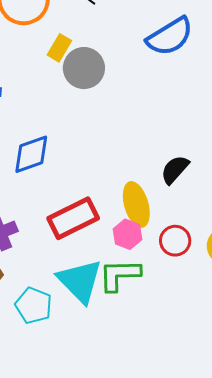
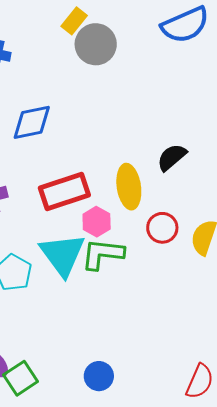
pink hexagon: (128, 234) -> (97, 222), moved

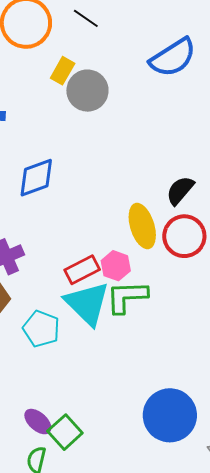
red rectangle: (64, 192) -> (82, 270), moved, size x0.7
red circle: (162, 228) -> (184, 236), moved, size x1.4
blue circle: (99, 376) -> (170, 415), moved, size x1.8

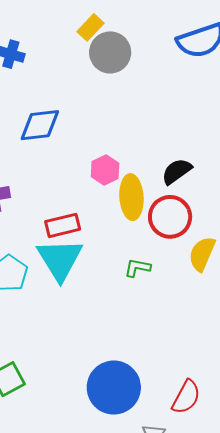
pink hexagon: (116, 266) -> (105, 170), moved
green L-shape: (127, 297) -> (137, 268), moved, size x0.6

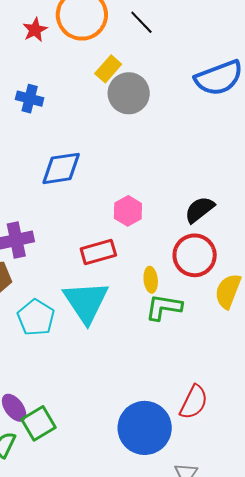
yellow ellipse: (131, 197) -> (151, 280), moved, size x0.6
red rectangle: (63, 225) -> (98, 252), moved
green L-shape: (137, 268) -> (164, 307), size x1.4
red semicircle: (186, 397) -> (194, 402), moved

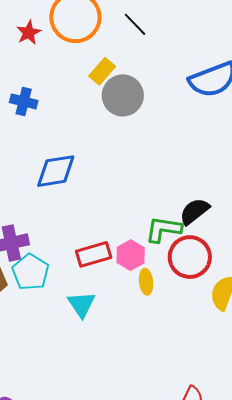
pink hexagon: (128, 211) -> (131, 255), moved
cyan triangle: (86, 302) -> (81, 304), size x0.6
green L-shape: (164, 307) -> (163, 229), moved
cyan pentagon: (36, 318) -> (30, 272), moved

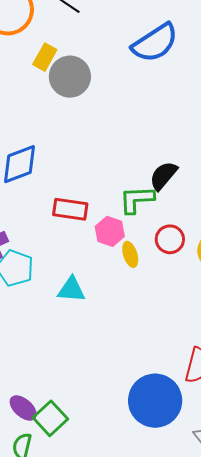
red rectangle: (94, 254) -> (70, 209), moved, turned 36
red circle: (190, 257) -> (170, 239), moved, size x0.7
cyan triangle: (81, 304) -> (71, 290), turned -40

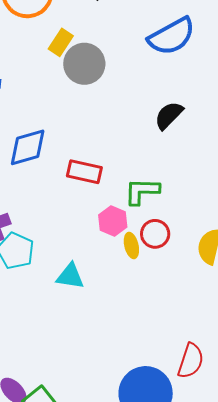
black semicircle: (163, 176) -> (169, 115), moved
red rectangle: (70, 209) -> (84, 172), moved
red circle: (170, 239) -> (155, 234), moved

